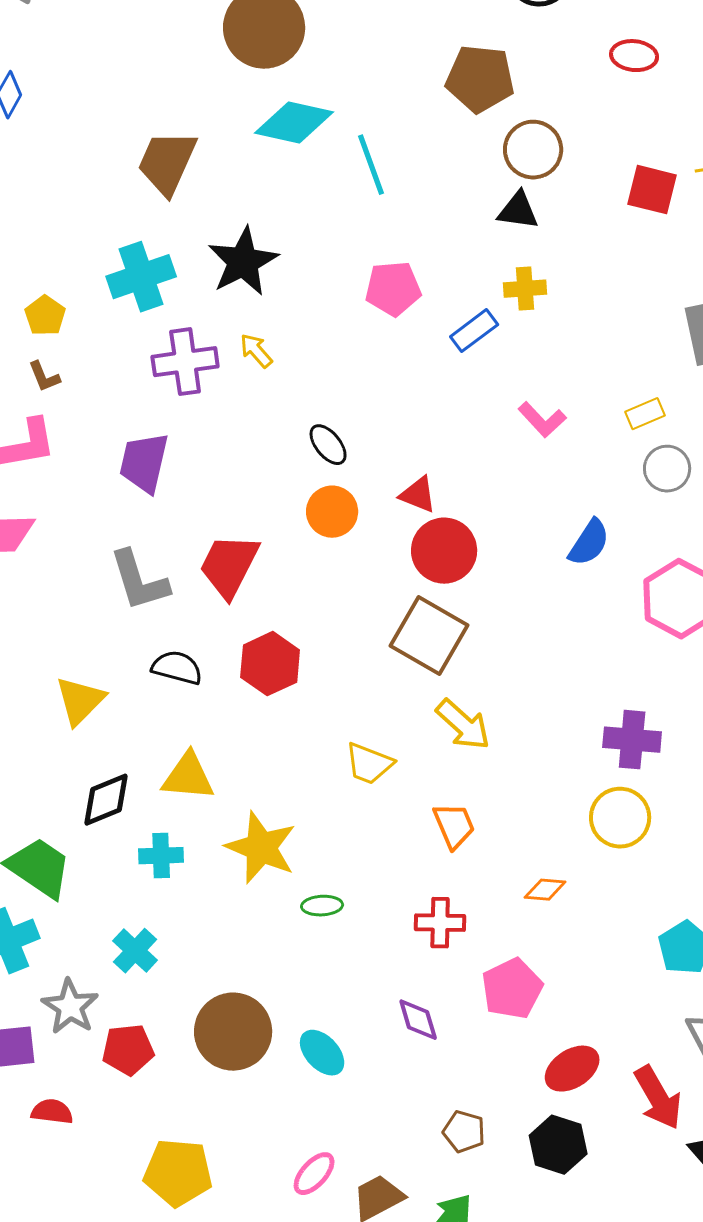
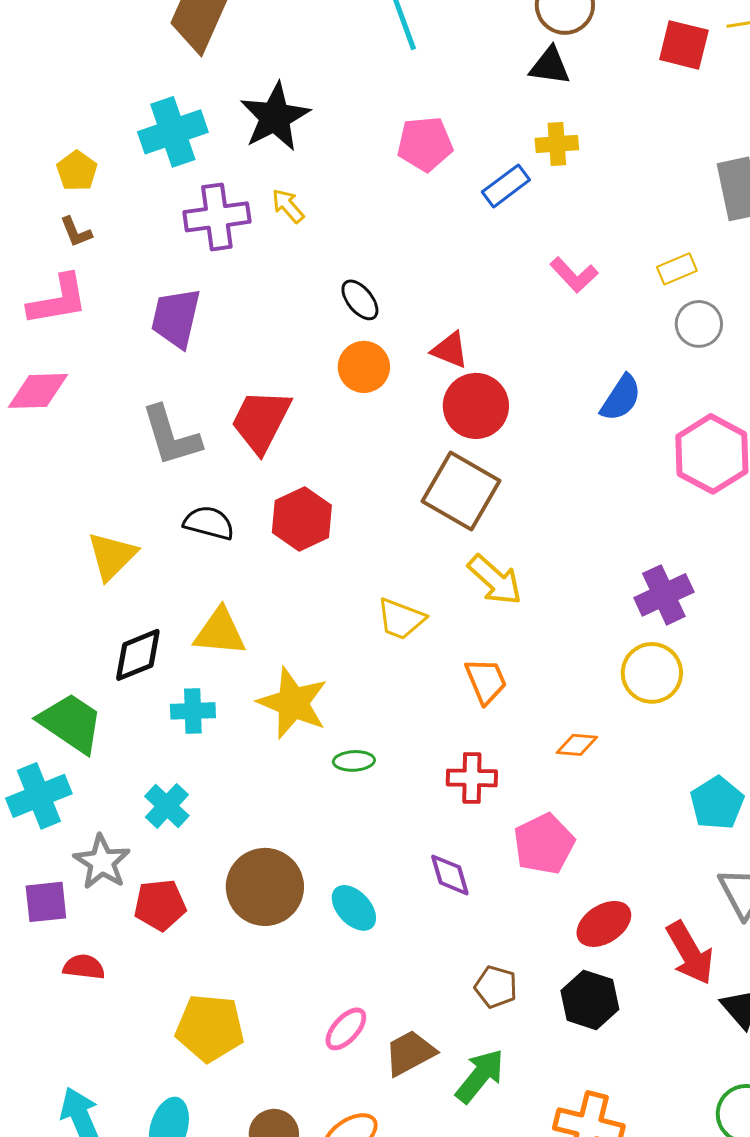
purple cross: (632, 740) -> (664, 595), turned -30

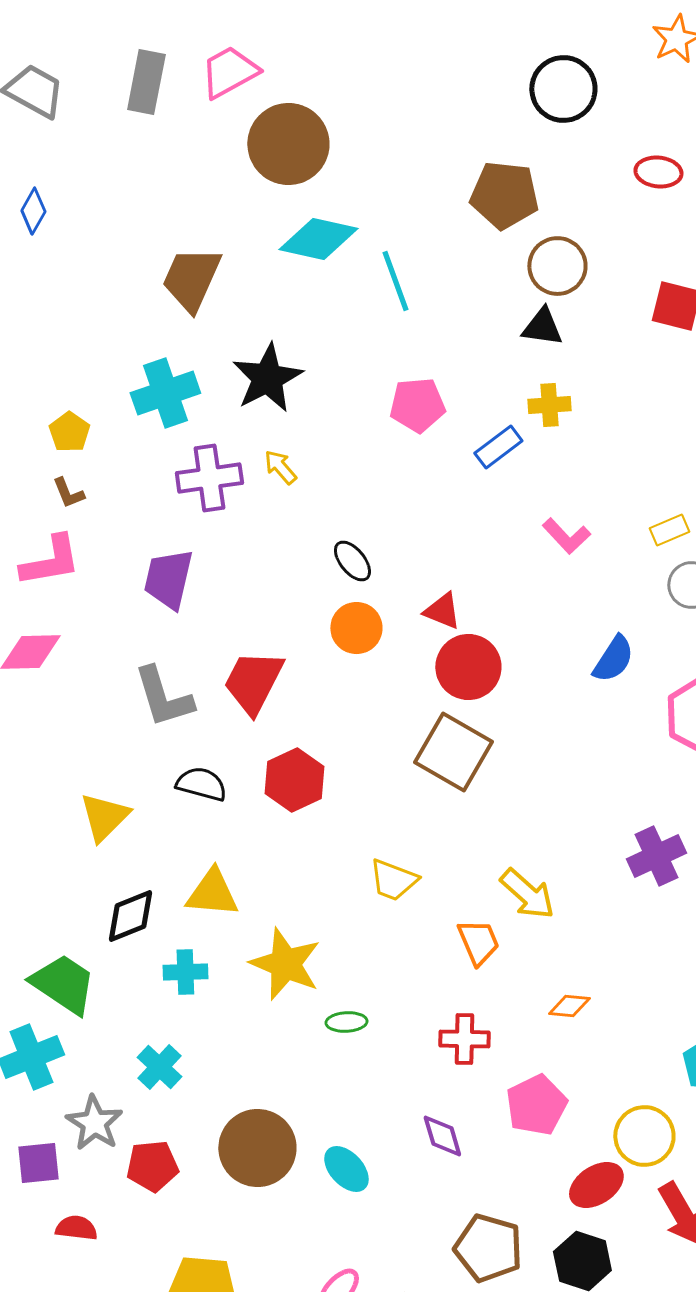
yellow arrow: (495, 580) -> (527, 894), moved
yellow circle: (652, 673) -> (644, 1136), moved
brown pentagon: (496, 987) -> (488, 1248), size x1.6

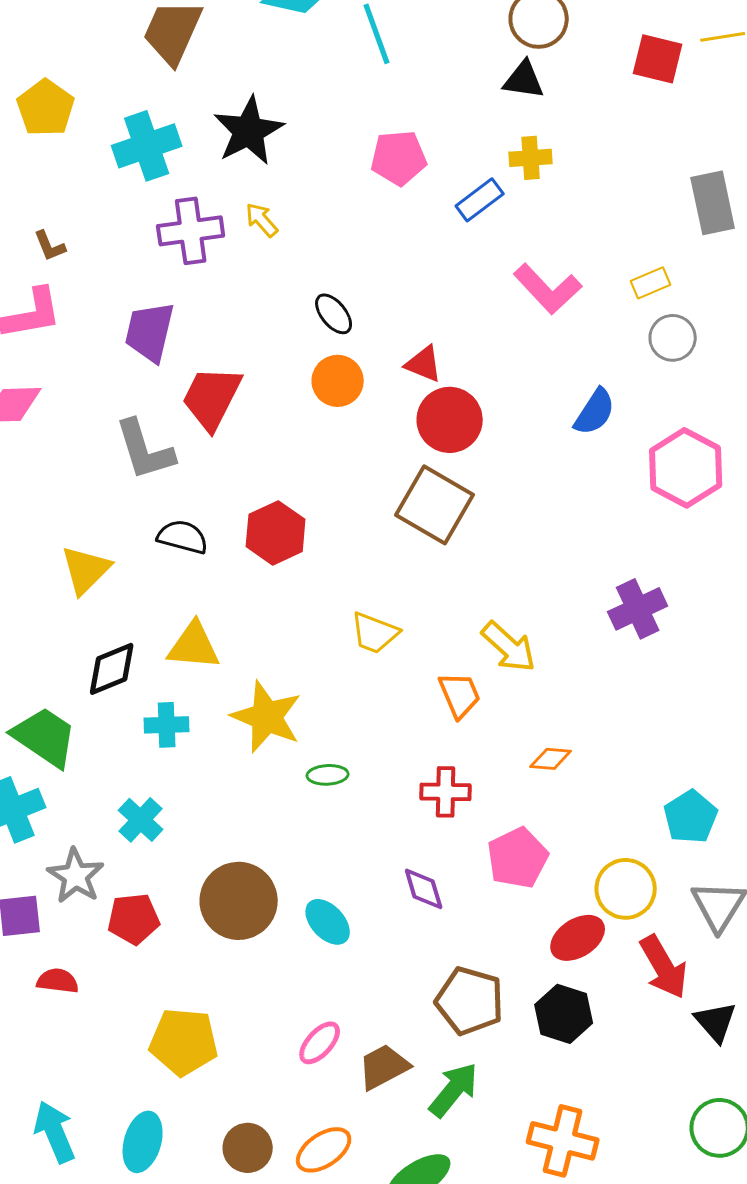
yellow pentagon: (69, 432) -> (46, 108), moved, size x1.4
pink L-shape: (566, 536) -> (548, 289), size x1.4
red trapezoid: (253, 682) -> (212, 398), moved

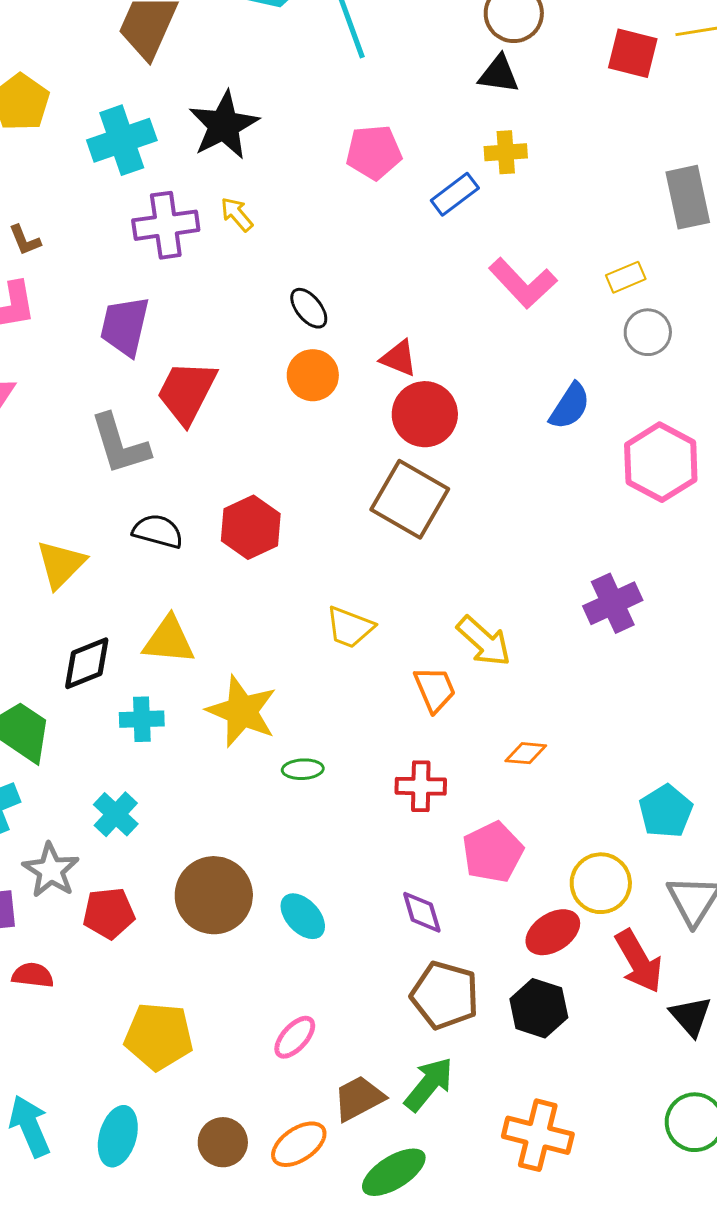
purple diamond: (424, 889) -> (422, 912), moved
brown trapezoid: (384, 1067) -> (359, 1098), moved

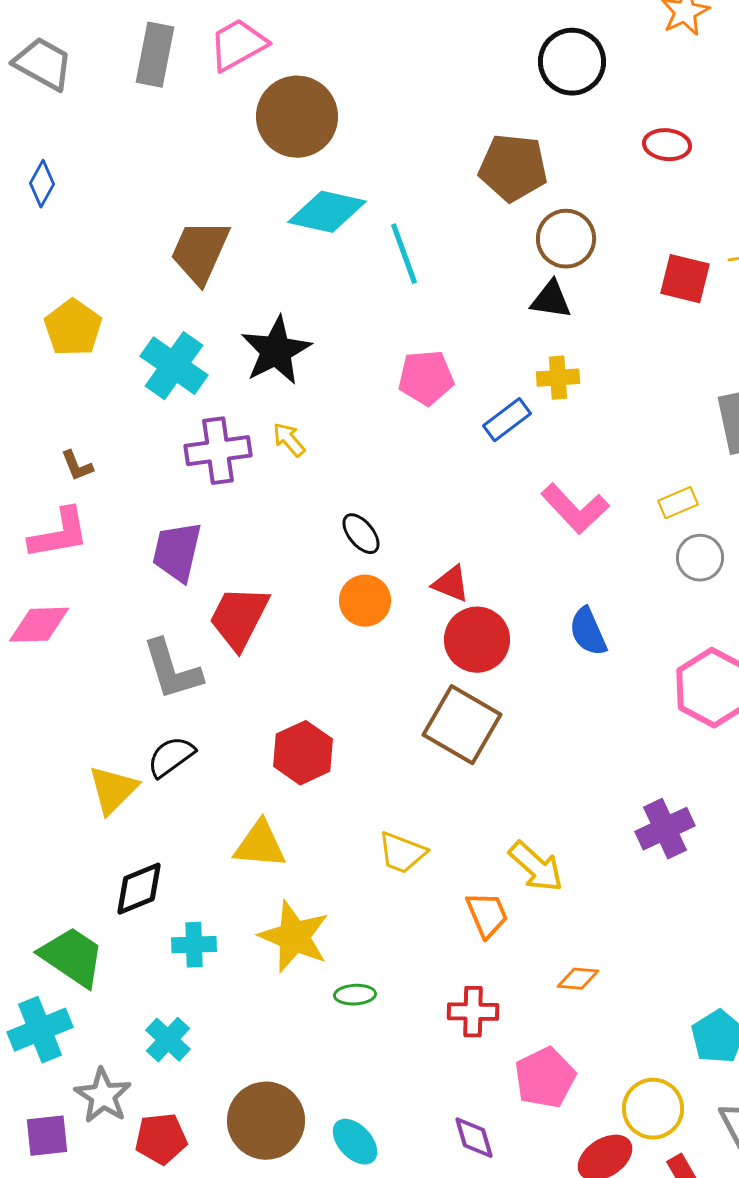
cyan cross: (122, 140) -> (174, 366), turned -36
blue semicircle: (570, 406) -> (588, 632), moved, turned 123
black semicircle: (158, 531) -> (171, 757), moved, turned -51
yellow triangle: (169, 640) -> (260, 845), moved

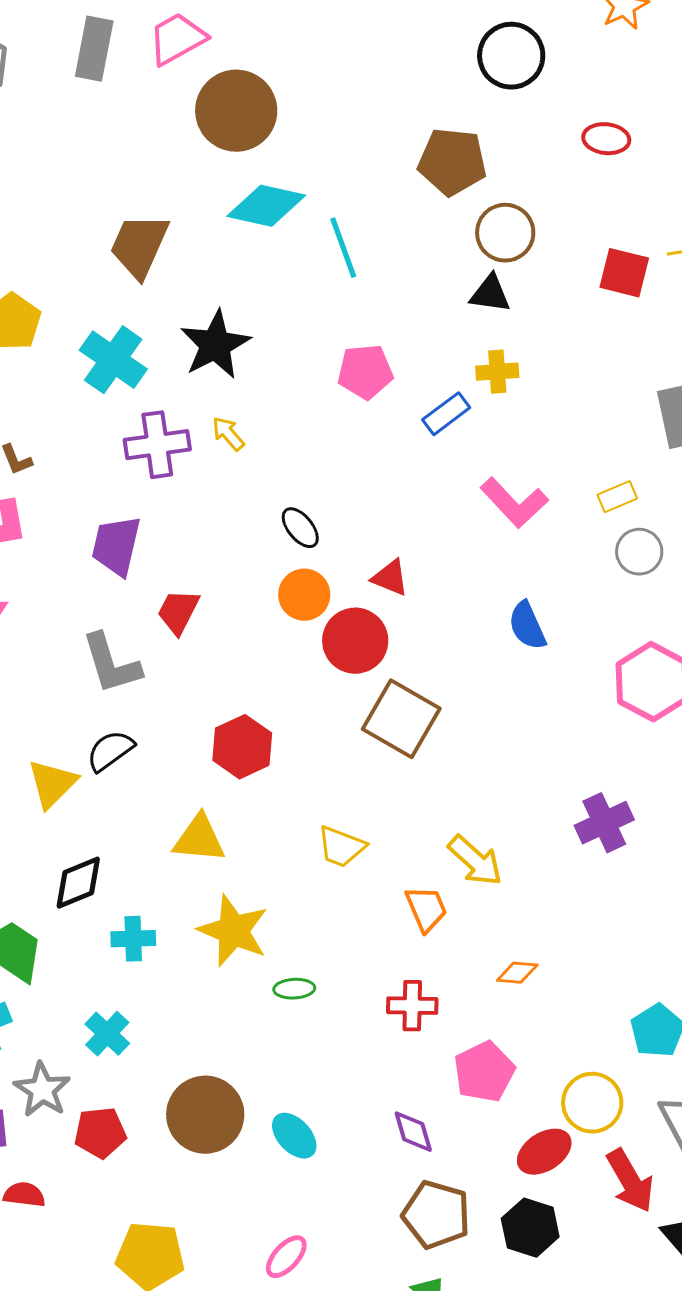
red trapezoid: (239, 618) -> (178, 612), size x0.7
red circle: (477, 640) -> (355, 641), moved

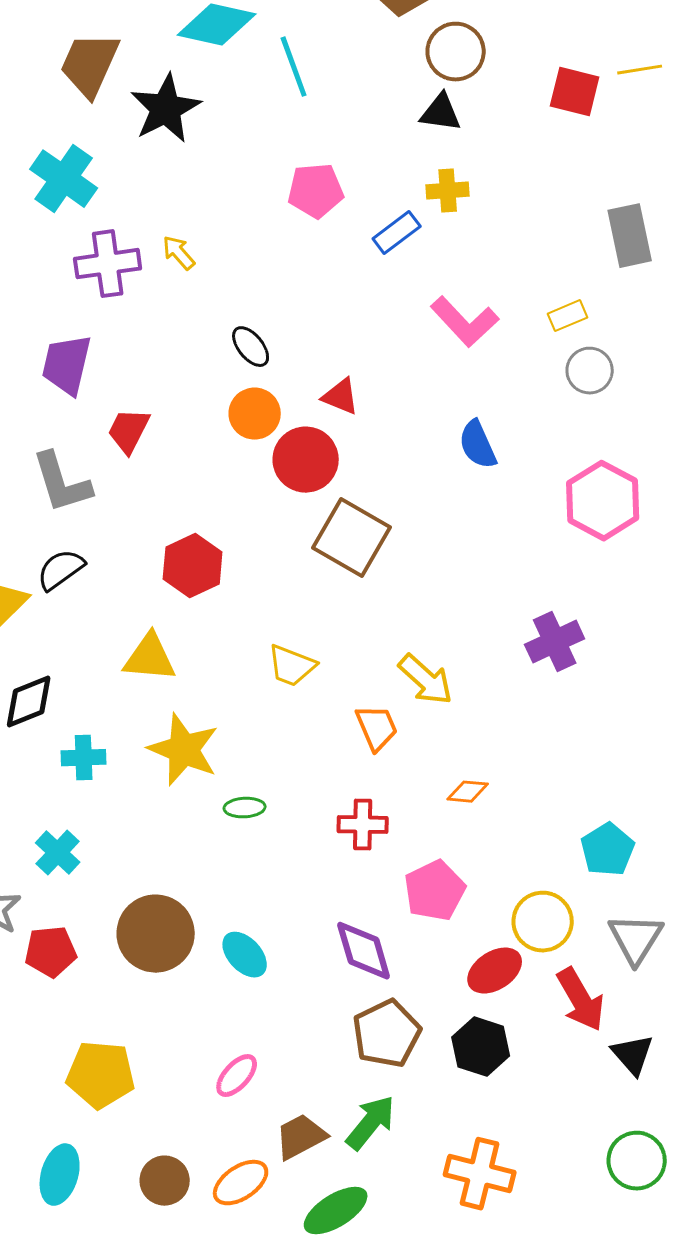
black star: (215, 345) -> (166, 109), moved
purple diamond: (413, 1132) -> (364, 951), size x1.4
brown pentagon: (436, 1215) -> (387, 1034), turned 30

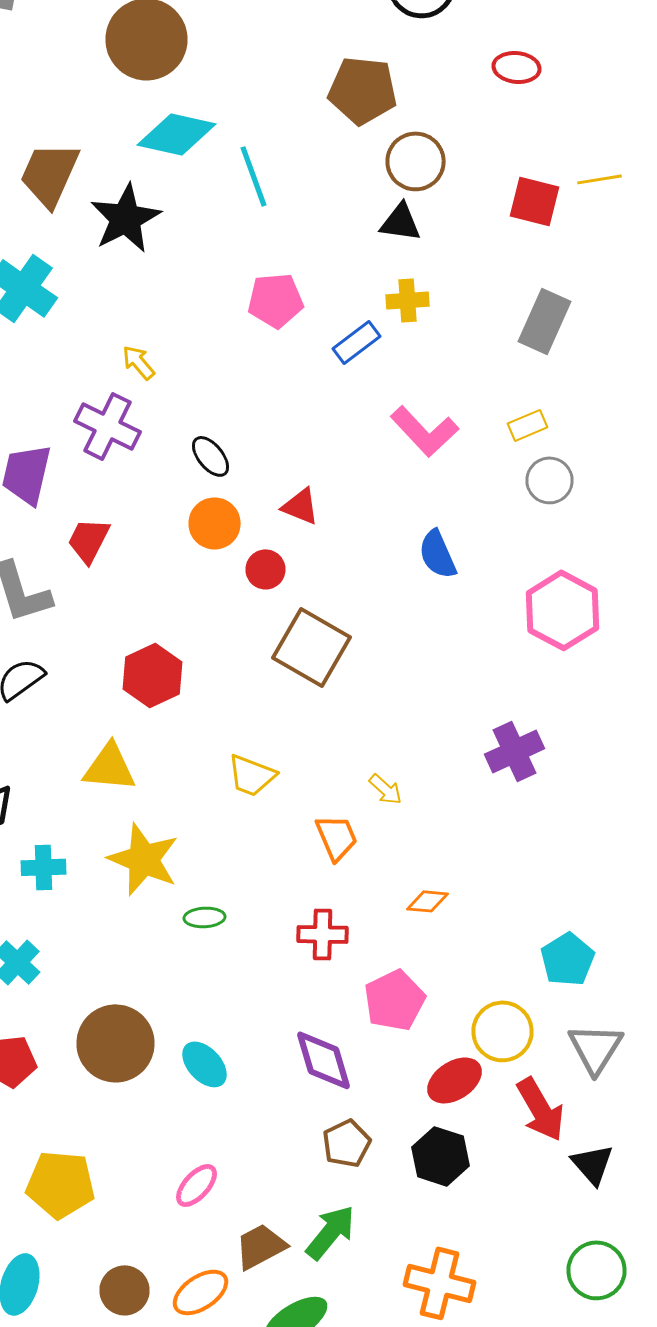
gray rectangle: (630, 236) -> (544, 321), moved, turned 36
purple cross: (108, 264) -> (108, 426), moved, turned 34
red circle: (306, 460) -> (266, 569), size x0.6
yellow arrow: (426, 680) -> (386, 789), size x0.6
brown pentagon: (387, 1034) -> (346, 1143), size x0.7

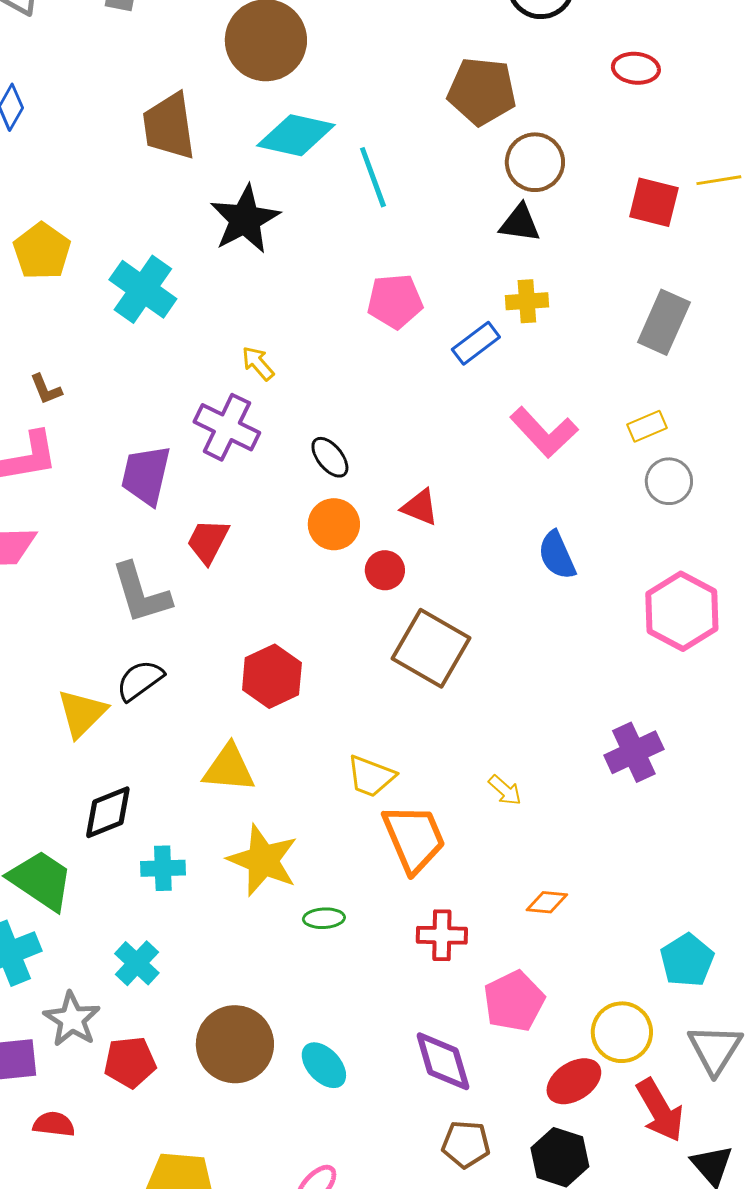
brown trapezoid: (50, 174) -> (169, 126), moved, turned -32
orange trapezoid: (336, 837) -> (414, 838), moved, size x1.5
brown pentagon: (346, 1143) -> (466, 1144), turned 30

